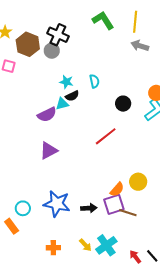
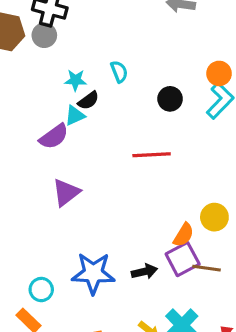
red line: (106, 136) -> (152, 155), turned 45

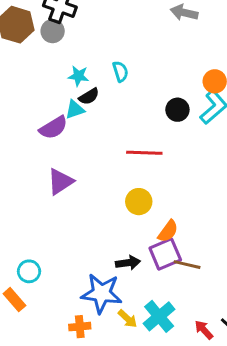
black circle: (170, 99) -> (177, 110), moved
yellow circle: (214, 217) -> (139, 202), moved
blue star: (93, 273) -> (102, 293), moved

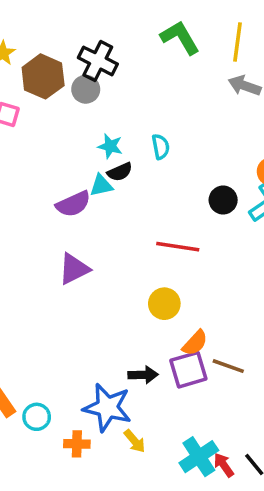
brown line: (187, 265) -> (228, 366), moved
cyan circle: (29, 271) -> (37, 417), moved
cyan cross: (159, 316) -> (199, 457), moved

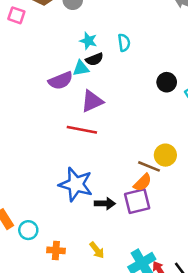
red line: (178, 247) -> (82, 130), moved
purple triangle: (74, 269) -> (92, 101), moved
yellow circle: (164, 304) -> (165, 155), moved
brown line: (228, 366) -> (149, 166), moved
blue star: (107, 407) -> (76, 184), moved

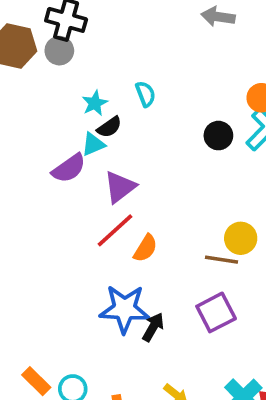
cyan star: (88, 41) -> (95, 103), turned -30
red line: (82, 130) -> (115, 230), turned -40
orange semicircle: (143, 182) -> (145, 248), moved
black arrow: (105, 204) -> (153, 327), moved, turned -48

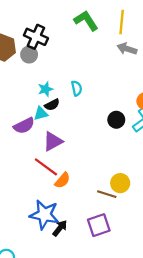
red line: (115, 230) -> (46, 167), turned 70

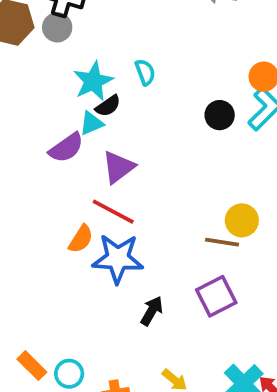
cyan star: (45, 89) -> (93, 81), size x1.5
orange semicircle: (62, 180) -> (81, 239), moved
blue star: (44, 215) -> (118, 259), moved

